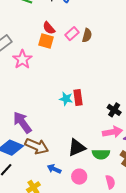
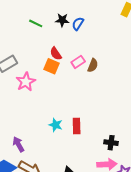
cyan star: (66, 99) -> (56, 125), moved
black cross: (114, 110) -> (111, 143), turned -32
purple arrow: (22, 122) -> (18, 144), size x0.7

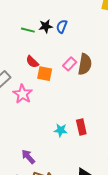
green line: (36, 23) -> (28, 30), moved
red semicircle: (56, 54) -> (32, 62), moved
brown semicircle: (93, 65) -> (85, 64), size x1.5

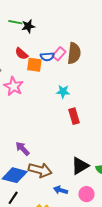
black star: (46, 26) -> (28, 26), moved
blue semicircle: (62, 26) -> (47, 57), moved, turned -112
cyan star: (61, 130) -> (63, 92), moved

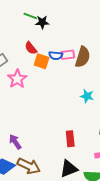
pink rectangle: (59, 54) -> (68, 55), turned 32
cyan star: (63, 92) -> (87, 96), moved
red rectangle: (74, 116) -> (70, 139), moved

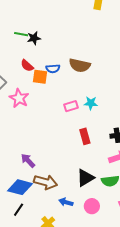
pink rectangle: (68, 55) -> (71, 106), moved
brown semicircle: (83, 57) -> (80, 65), turned 95
red rectangle: (70, 139) -> (85, 136), moved

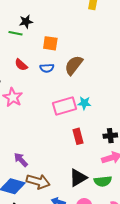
black star: (34, 38) -> (26, 22), moved
brown semicircle: (80, 65) -> (74, 65), turned 115
orange square: (40, 77) -> (50, 43), moved
pink rectangle: (71, 106) -> (65, 106), size x1.6

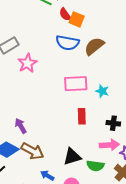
red semicircle: (21, 65) -> (65, 14), moved
blue semicircle: (47, 68) -> (67, 43), size x1.6
cyan star: (84, 103) -> (102, 91), moved

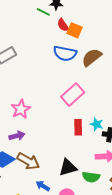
pink star: (27, 63) -> (21, 109), moved
pink rectangle: (76, 84) -> (73, 95), turned -40
cyan star: (102, 91) -> (97, 124), moved
purple arrow: (21, 126) -> (17, 136), turned 105

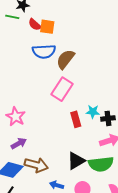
brown semicircle: (92, 57) -> (65, 59), moved
green semicircle: (91, 177) -> (101, 164), size x1.4

